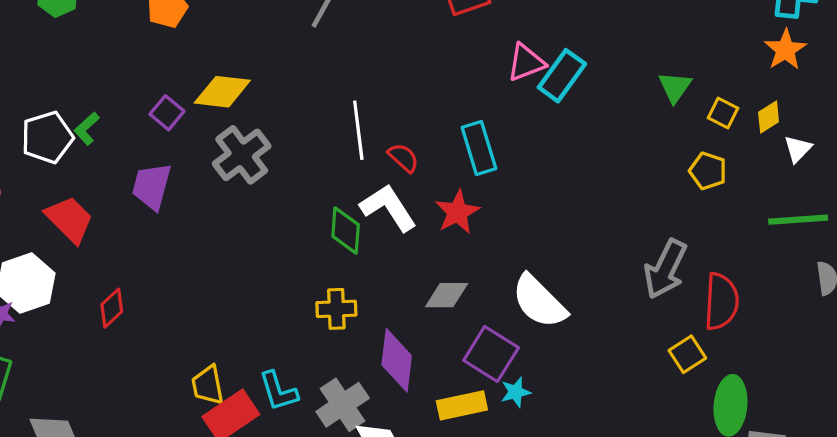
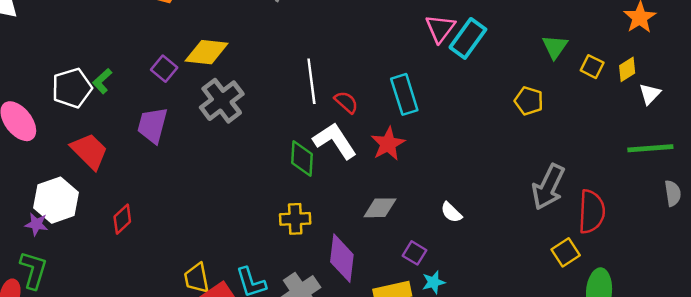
pink triangle: (526, 62) -> (440, 28), turned -32
yellow pentagon: (708, 171) -> (529, 101), moved
white semicircle: (539, 301) -> (451, 212), size x0.5
purple square: (491, 354) -> (414, 253), size x0.6

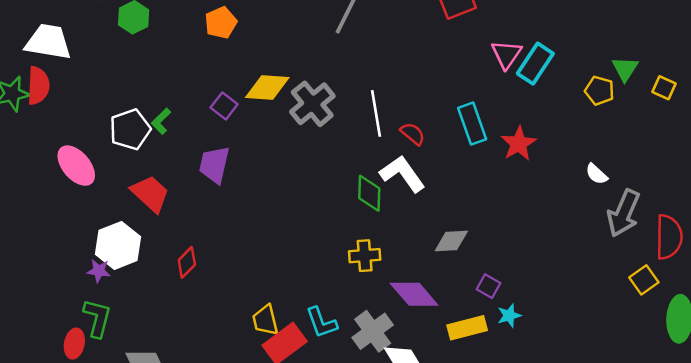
gray cross: (222, 101) -> (312, 104), moved
yellow pentagon: (529, 101) -> (599, 91), moved
red star: (388, 144) -> (519, 144), moved
white semicircle: (451, 212) -> (596, 174), moved
purple diamond: (342, 258) -> (414, 294), turned -45

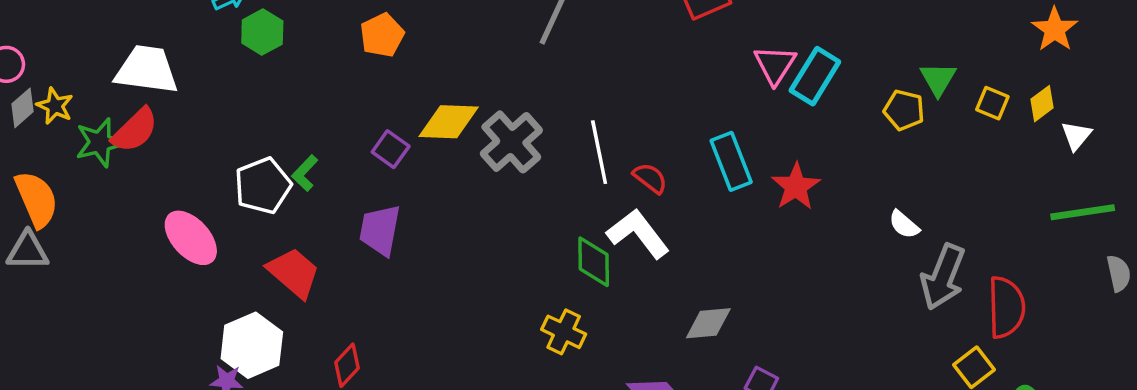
red semicircle: (38, 86) -> (135, 130), turned 45
yellow cross: (365, 256) -> (564, 332), moved, turned 32

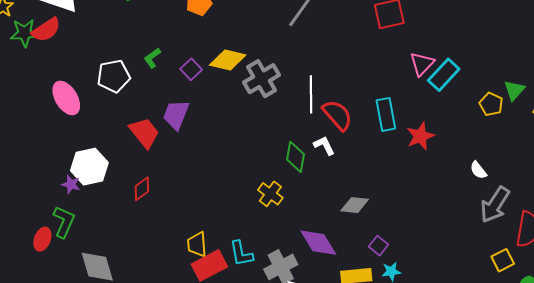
green L-shape: (305, 173) -> (152, 58), moved
red semicircle: (650, 178) -> (337, 115), size x1.6
white L-shape: (638, 233) -> (324, 146), size x0.6
red trapezoid: (294, 273) -> (144, 133), moved

